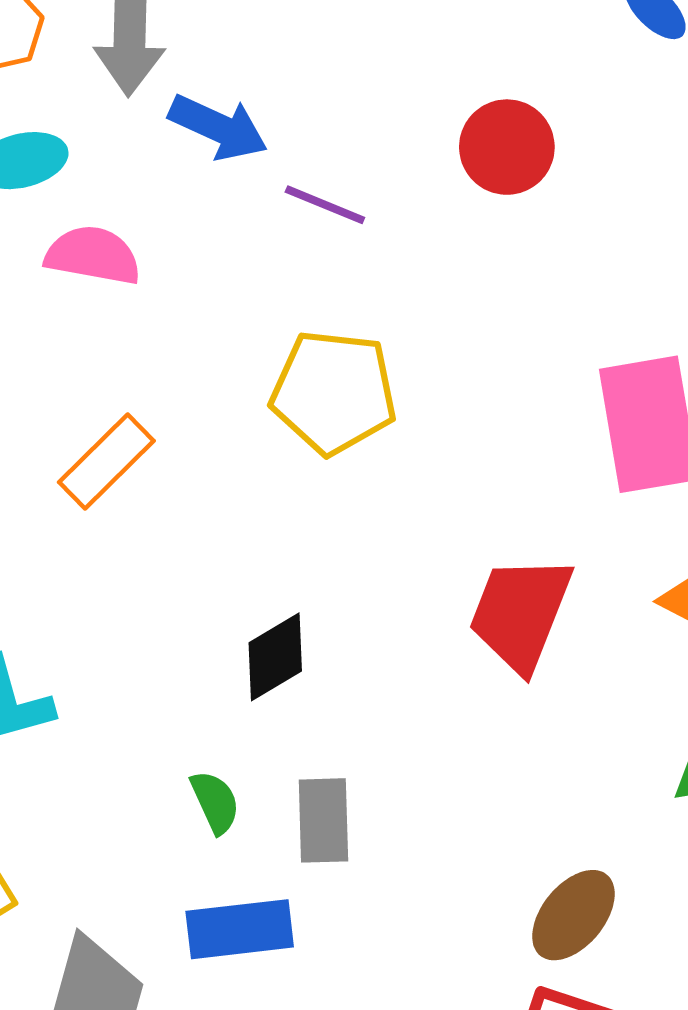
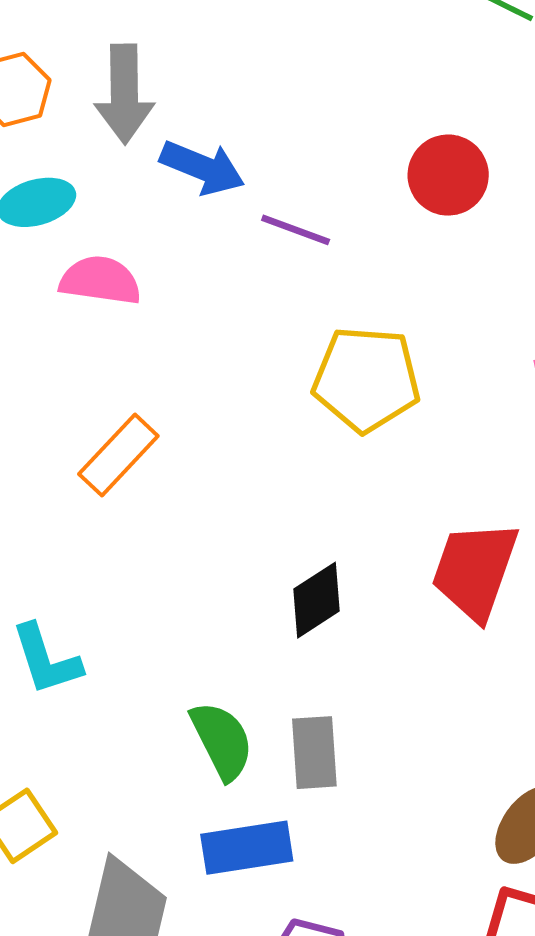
yellow pentagon: (334, 392) -> (366, 379), moved
black diamond: (275, 657) -> (317, 600), moved
green semicircle: (215, 802) -> (222, 741), size x1.5

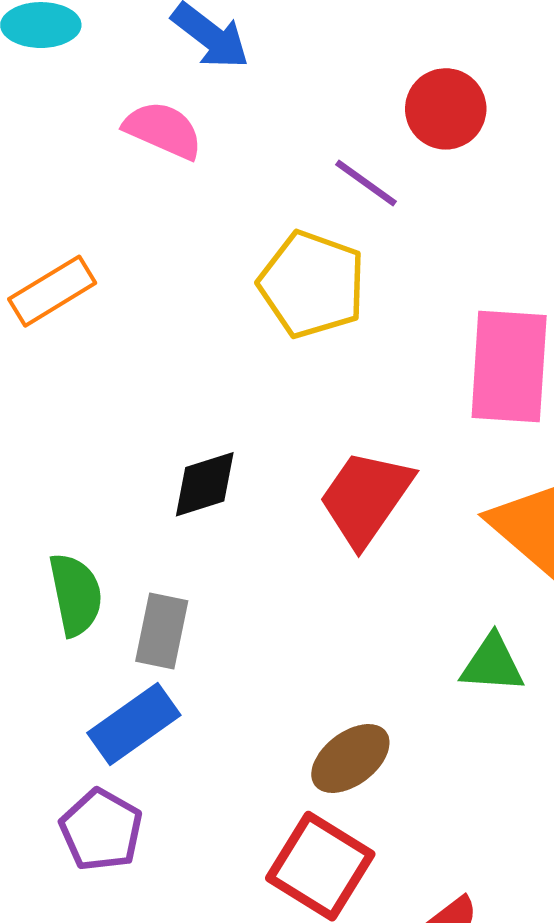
purple line: (296, 230) -> (366, 183), moved
pink semicircle: (100, 280) -> (163, 130), moved
blue rectangle: (247, 848) -> (134, 724), moved, turned -42

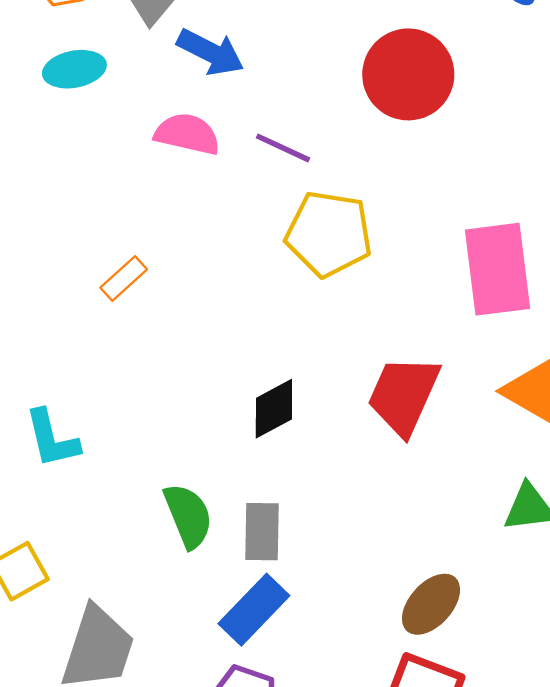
red circle: (446, 109) -> (408, 74), size x1.4
purple line: (366, 183) -> (283, 148), moved
orange rectangle: (52, 291) -> (124, 279), size x0.7

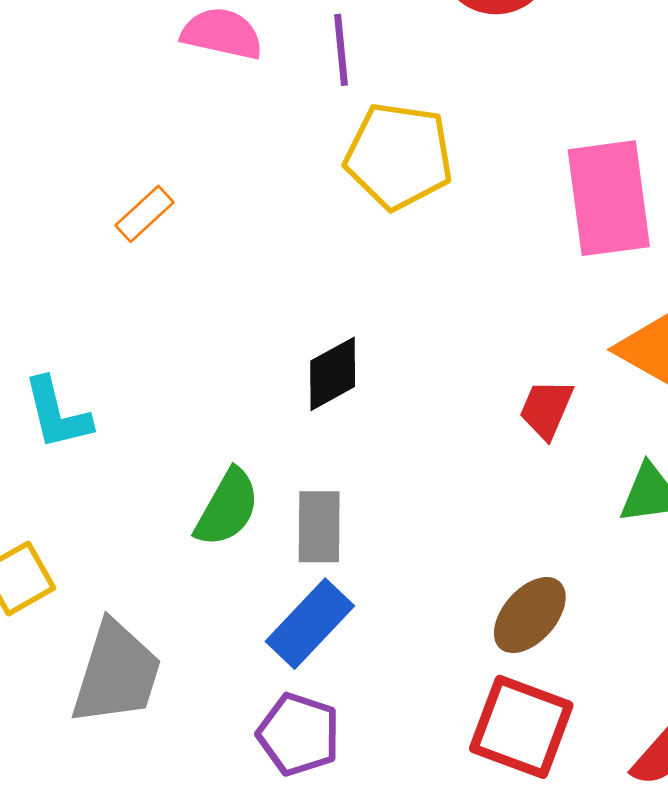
purple line: (283, 148) -> (341, 50), turned 60
red trapezoid: (404, 395) -> (546, 409), moved, size x0.6
green semicircle: (188, 516) -> (227, 508), turned 52

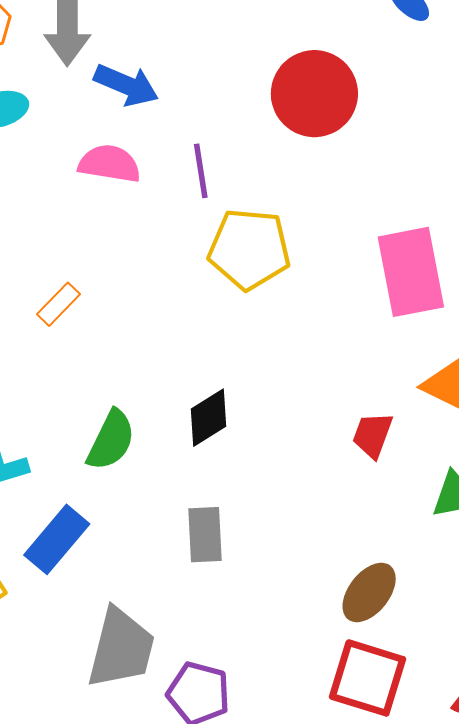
green semicircle: (227, 508) -> (111, 440), moved
blue rectangle: (310, 624) -> (57, 539), moved
gray trapezoid: (116, 673) -> (121, 648), moved

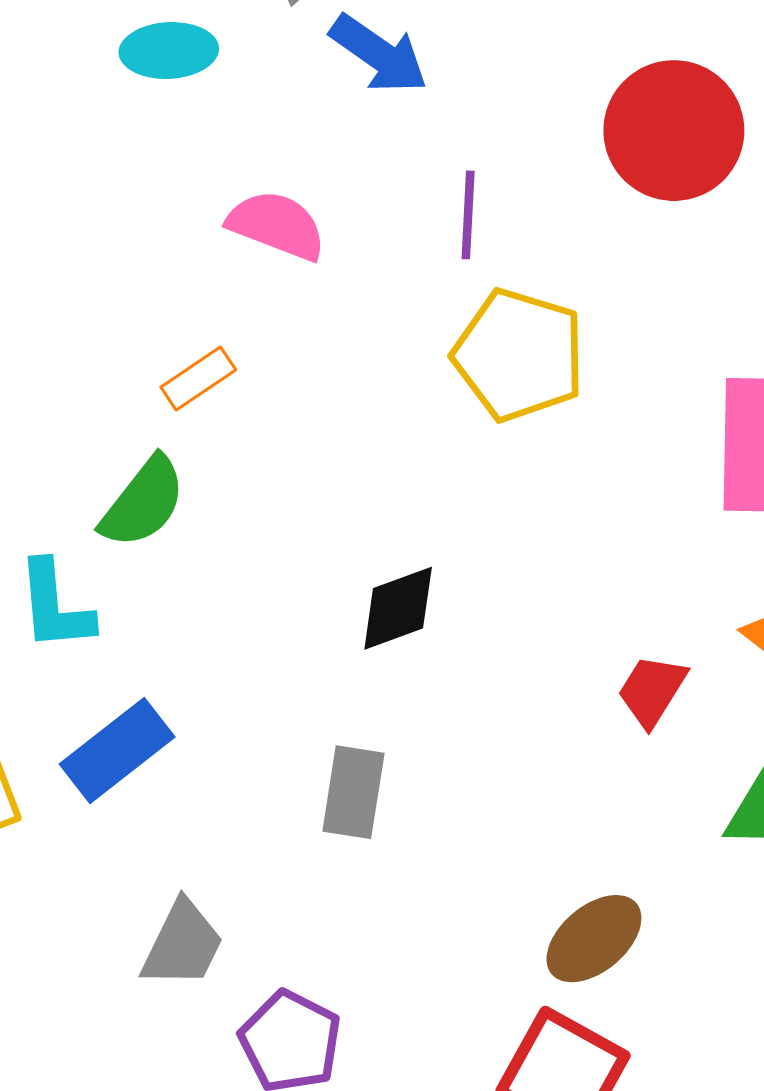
pink semicircle: (109, 164) -> (277, 225), moved
green semicircle: (111, 440) -> (143, 502), moved
gray trapezoid: (121, 648) -> (183, 944), size x0.7

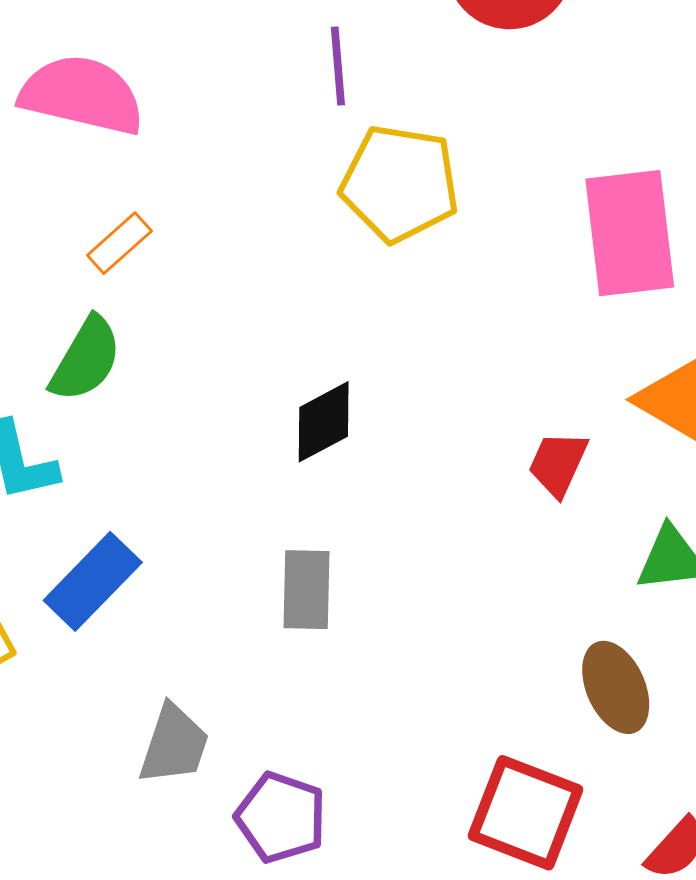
pink semicircle: (277, 225) -> (82, 95), moved, size x1.4
brown ellipse: (594, 939) -> (616, 687), moved, turned -66

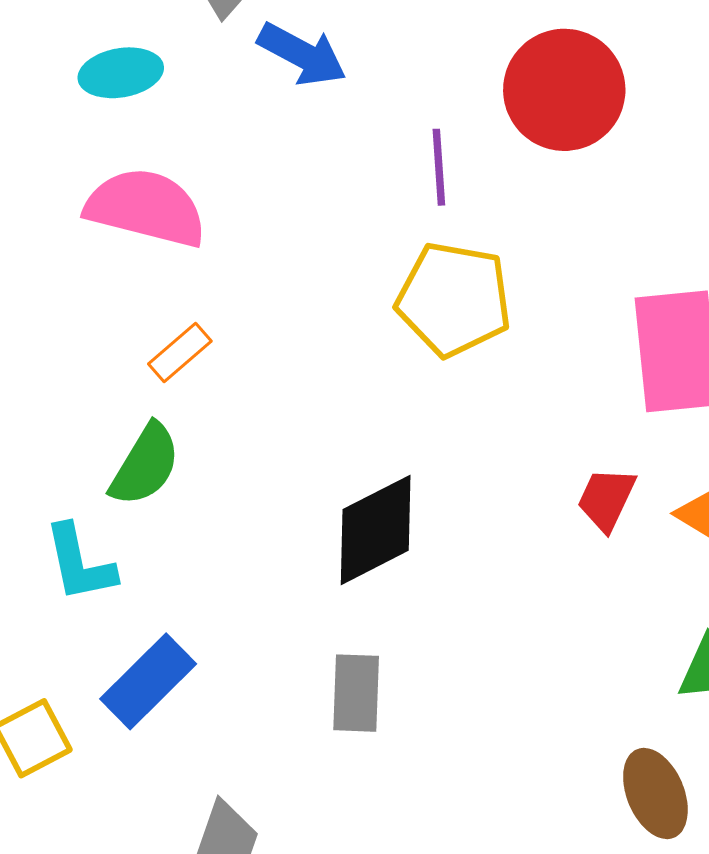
purple line: (338, 66) -> (439, 167), moved
black diamond: (324, 422) -> (376, 530), size x1.4
red trapezoid: (558, 464) -> (606, 499), moved

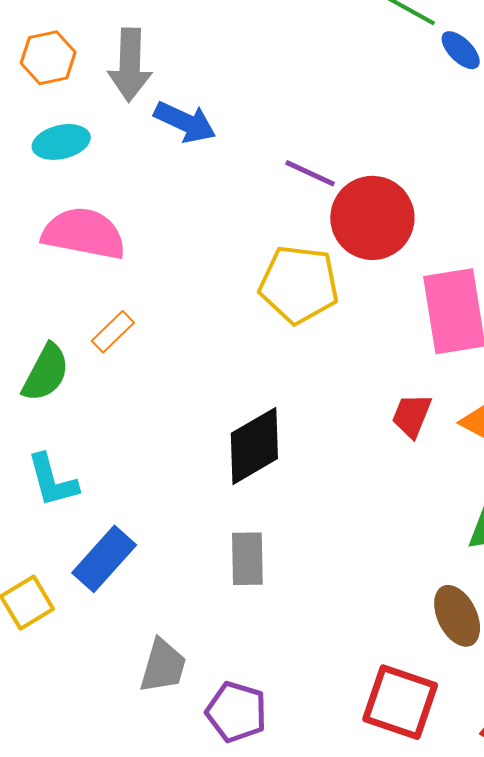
red circle: (564, 90) -> (372, 218), moved
purple line: (439, 167) -> (310, 173), moved, turned -58
green semicircle: (145, 465) -> (46, 373), moved

